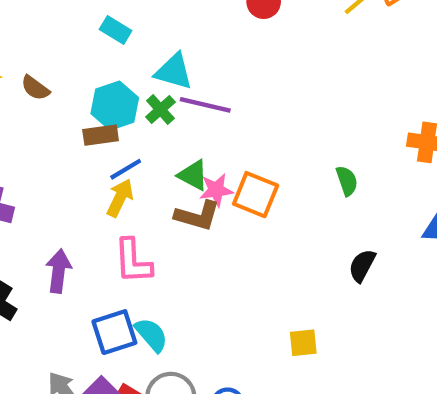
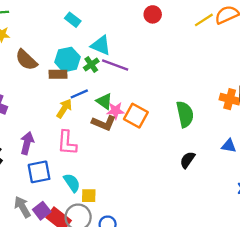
brown semicircle: (35, 88) -> (26, 60), moved, size x1.5
blue line: (126, 169) -> (79, 94), moved
green semicircle: (347, 181) -> (185, 114), size x1.6
blue square: (114, 332) -> (39, 172), moved
yellow square: (303, 343) -> (89, 196), moved

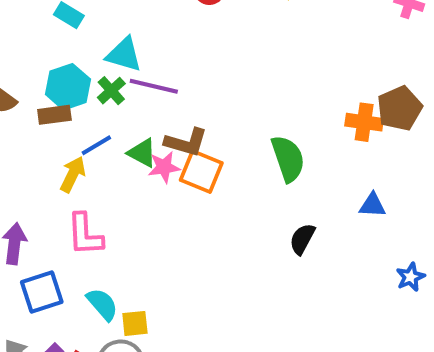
brown L-shape: (104, 123) -> (186, 142), moved

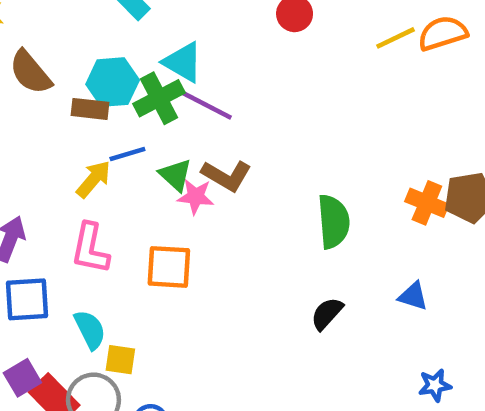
green cross: (111, 91) -> (159, 98), size x1.5
orange square: (201, 171) -> (169, 267), moved, turned -33

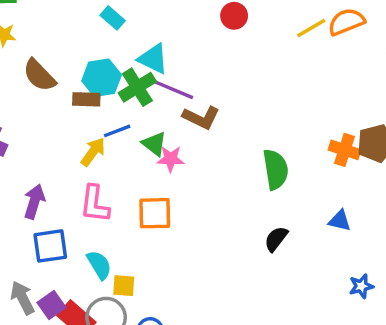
brown L-shape: (227, 176) -> (201, 118), moved

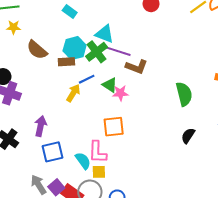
cyan rectangle: (113, 18) -> (70, 12), moved
pink L-shape: (95, 204) -> (97, 152), moved

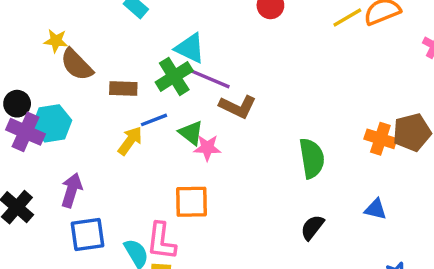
yellow star: (14, 27) -> (56, 41), moved
cyan hexagon: (75, 48) -> (52, 123), moved

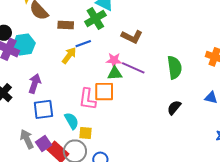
purple line: (210, 79) -> (133, 68), moved
green triangle: (191, 133) -> (115, 73), moved, turned -42
pink L-shape: (161, 241) -> (87, 99), moved

